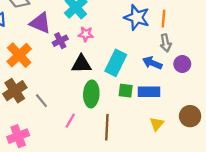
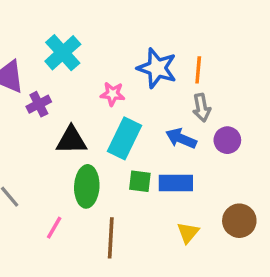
pink star: (86, 34) -> (112, 94), moved

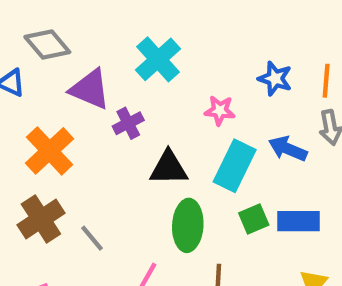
blue star: (157, 68) -> (275, 79), size x0.7
blue arrow: (181, 138) -> (288, 149), moved
green square: (140, 181) -> (254, 219), turned -30

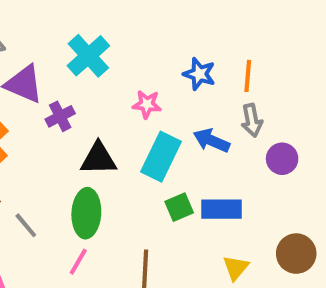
green ellipse: (188, 225) -> (86, 213), moved

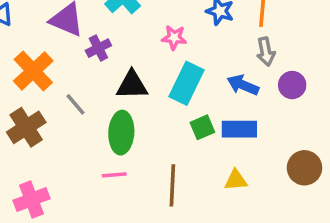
blue arrow: (211, 141) -> (243, 85), moved
gray line: (26, 225) -> (76, 104), moved
pink line: (78, 262) -> (114, 175), turned 55
yellow triangle: (236, 268) -> (236, 180), moved, turned 45

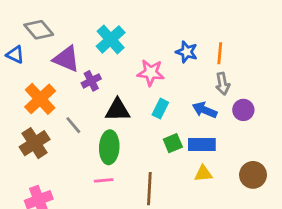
pink star: (174, 37) -> (151, 73), size x1.4
cyan rectangle: (186, 83) -> (160, 109), size x0.6
yellow triangle: (236, 180) -> (203, 174), moved

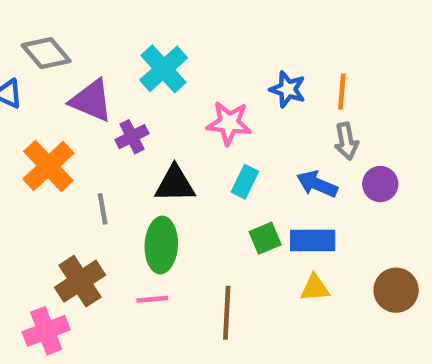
gray line: (73, 125) -> (103, 209), turned 30
brown cross: (35, 143) -> (80, 281), moved

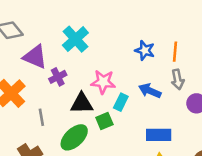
pink star: (229, 123) -> (103, 82), moved
blue arrow: (317, 184) -> (150, 91), moved
green square: (265, 238) -> (104, 121), moved
green ellipse: (161, 245) -> (74, 137), turned 44

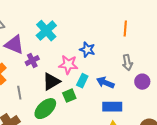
blue star: (145, 50) -> (87, 50), moved
orange line: (175, 52) -> (125, 29), moved
blue arrow: (150, 91) -> (105, 83), moved
black triangle: (82, 103) -> (51, 82), turned -30

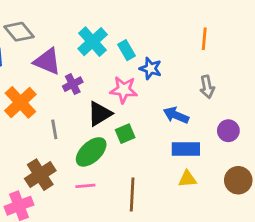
cyan rectangle: (82, 81) -> (126, 50), moved, turned -56
purple circle: (142, 82) -> (228, 131), moved

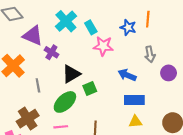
blue star: (151, 68) -> (128, 27), moved
purple cross: (73, 84) -> (51, 52), turned -32
pink star: (124, 90) -> (103, 46), moved
purple circle: (228, 131) -> (169, 73), moved

